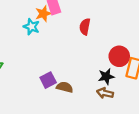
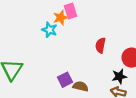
red semicircle: (85, 27) -> (100, 45), moved

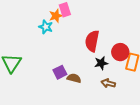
red semicircle: (100, 45) -> (92, 41), size x1.5
black star: (119, 76) -> (101, 63), moved

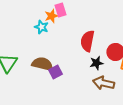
brown semicircle: (74, 78) -> (42, 64), moved, size x1.5
brown arrow: (108, 83) -> (103, 83), size x1.5

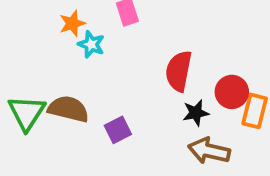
orange star: (51, 16) -> (72, 24), moved
brown semicircle: (42, 64) -> (68, 109), moved

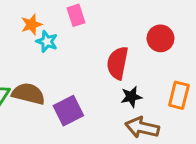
red circle: (232, 92) -> (161, 38), moved
purple square: (118, 130) -> (68, 111), size x1.4

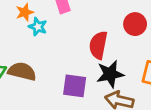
black star: (131, 97) -> (110, 74), size x1.5
purple square: (68, 111) -> (75, 86), moved, turned 35

